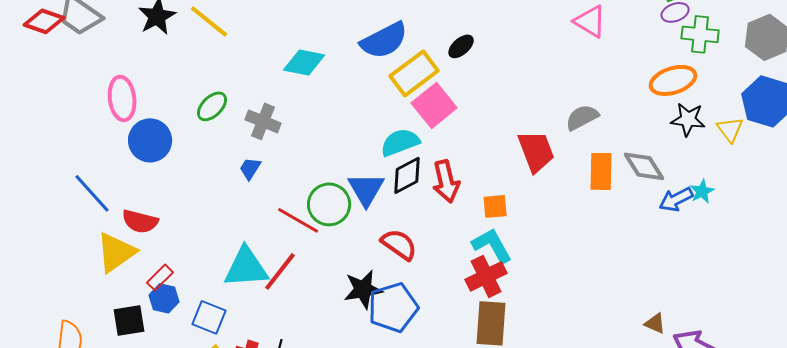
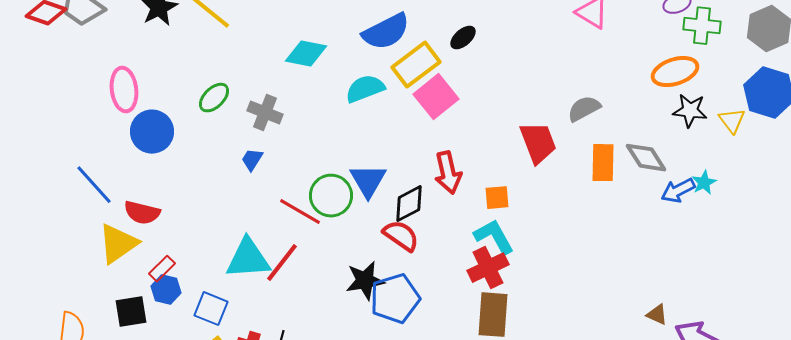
cyan semicircle: (400, 142) -> (365, 89), moved
black diamond: (407, 175) -> (409, 204), moved

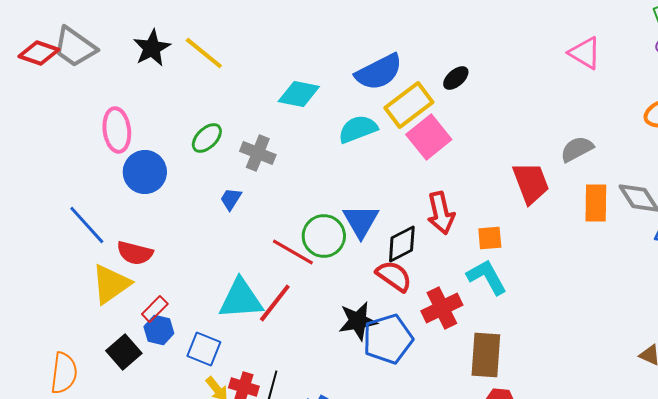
blue trapezoid: (252, 160) -> (231, 199), moved
red cross: (488, 268) -> (442, 308), moved
black square: (131, 312) -> (124, 352), turned -32

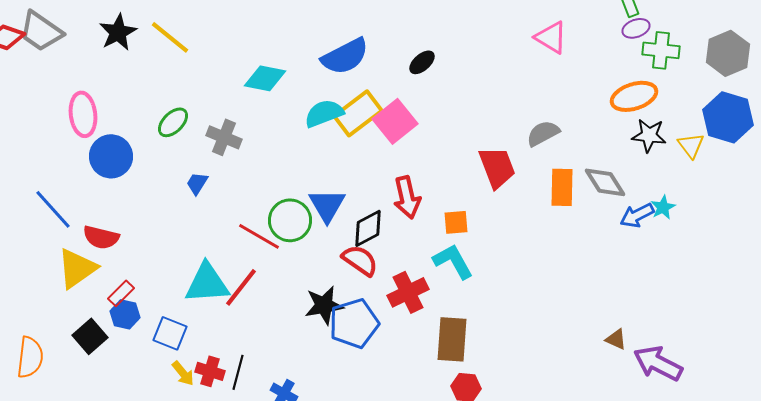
yellow rectangle: (409, 105) -> (358, 113), moved

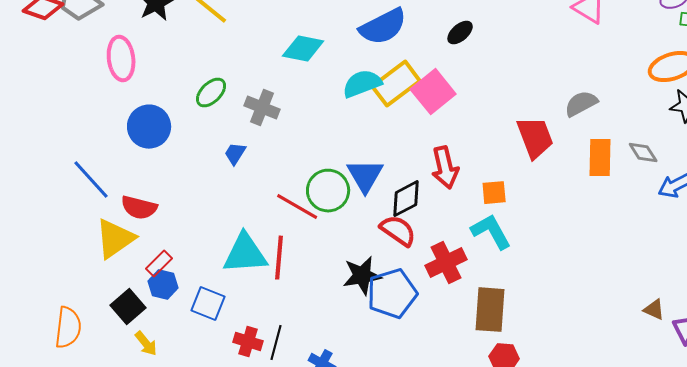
pink ellipse: (83, 114) -> (121, 59), moved
gray diamond: (605, 182) -> (643, 153), size x0.7
red line: (241, 287) -> (279, 258), turned -33
yellow arrow: (183, 373) -> (146, 344), moved

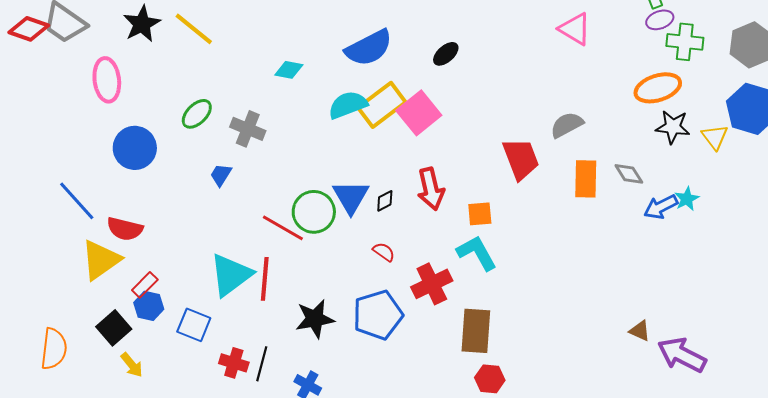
cyan diamond: (303, 49) -> (289, 70), size x0.7
black diamond: (406, 199) -> (385, 201), moved, size x0.6
red semicircle: (398, 231) -> (384, 252), size x0.6
cyan triangle: (245, 254) -> (231, 275), turned -33
black star: (362, 276) -> (315, 319), moved

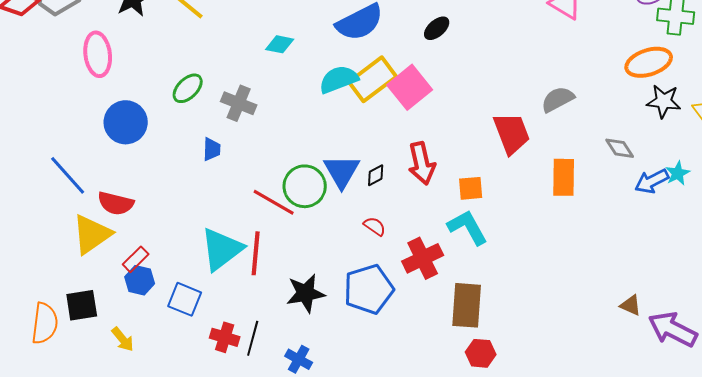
blue trapezoid: (221, 175) -> (212, 149), turned 150
orange rectangle: (586, 179) -> (564, 177), moved
black square: (114, 328) -> (82, 305), moved, turned 32

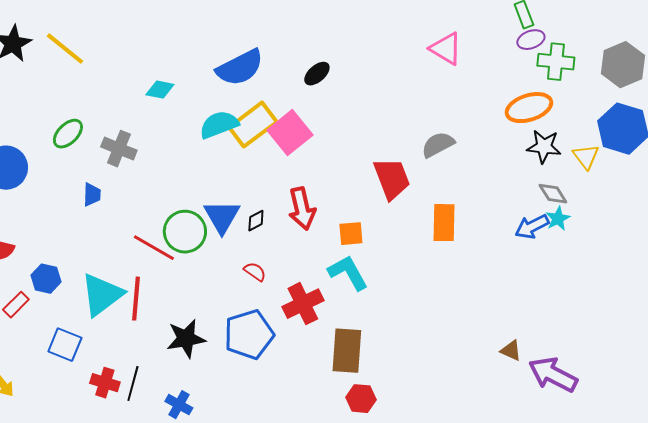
gray diamond: (620, 148) -> (553, 194), moved
blue hexagon: (140, 280) -> (46, 279), moved

